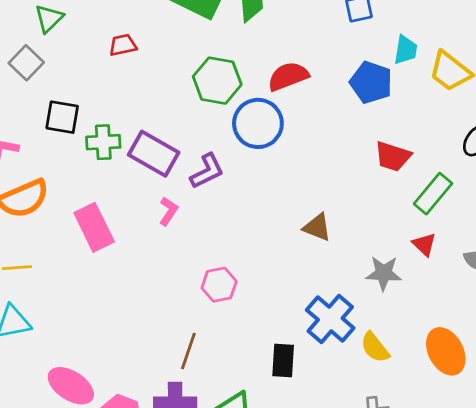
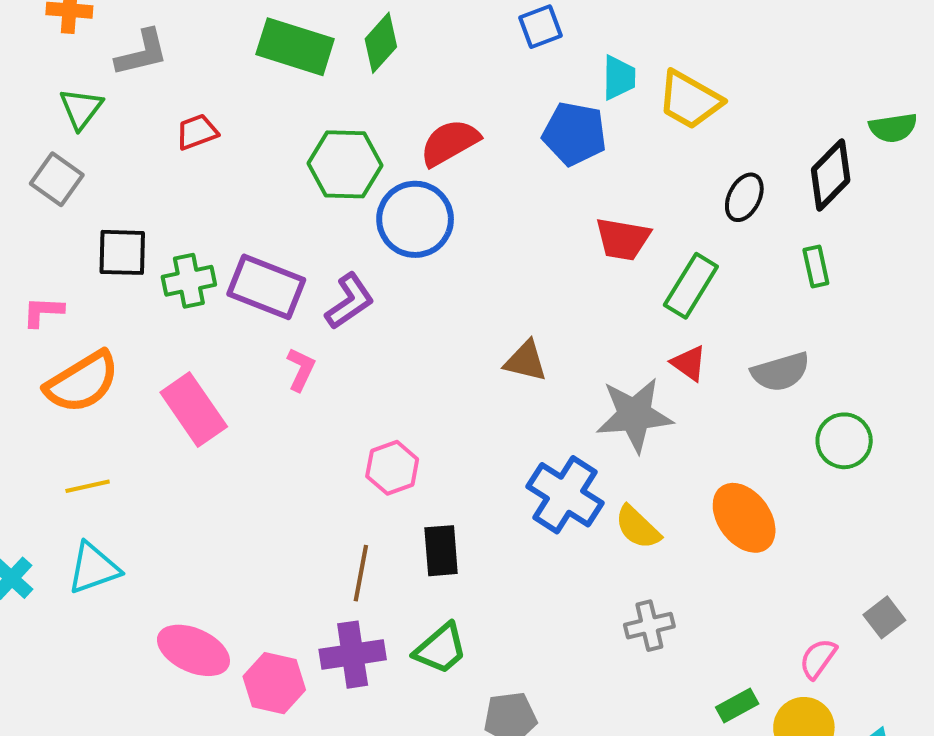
gray star: (384, 273) -> (634, 415), size x1.4
black rectangle: (283, 360) -> (441, 551), moved

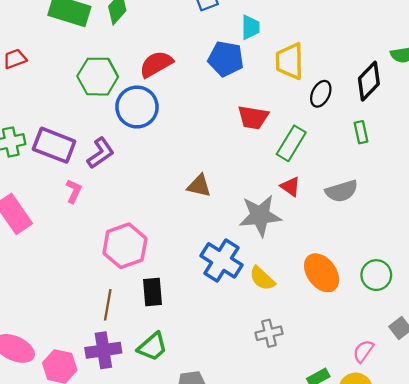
yellow trapezoid: (690, 100) -> (290, 61), moved, turned 60
green circle: (844, 441) -> (376, 275), moved
pink hexagon: (392, 468) -> (125, 246), size x1.5

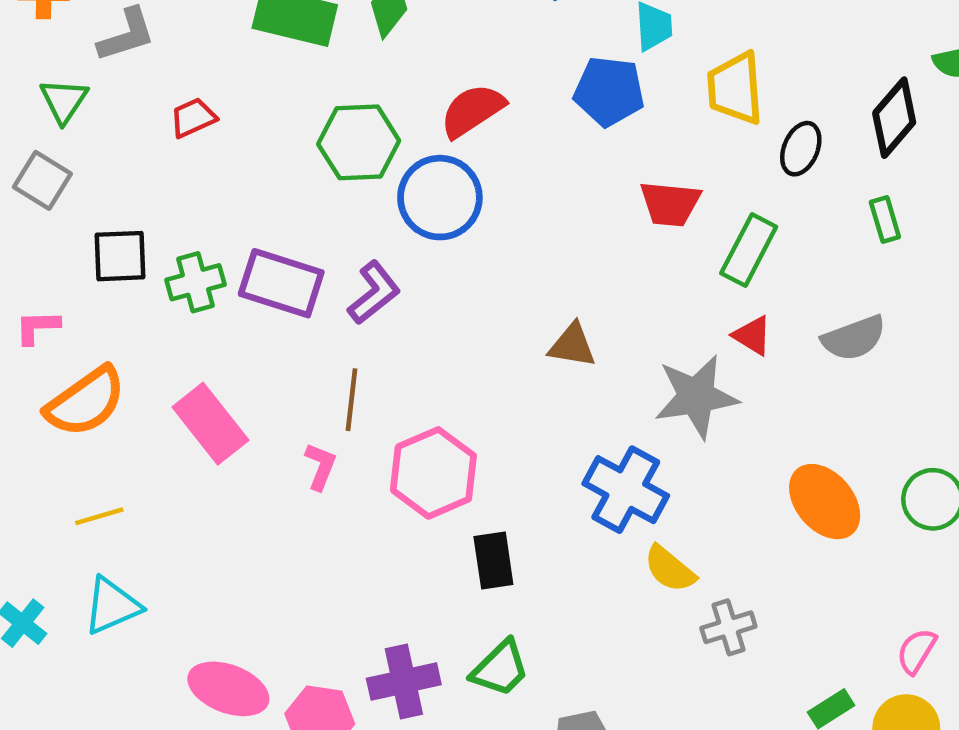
pink L-shape: (74, 191) -> (320, 466), moved
yellow semicircle: (262, 278) -> (670, 569), moved
brown line: (108, 305) -> (351, 400), moved

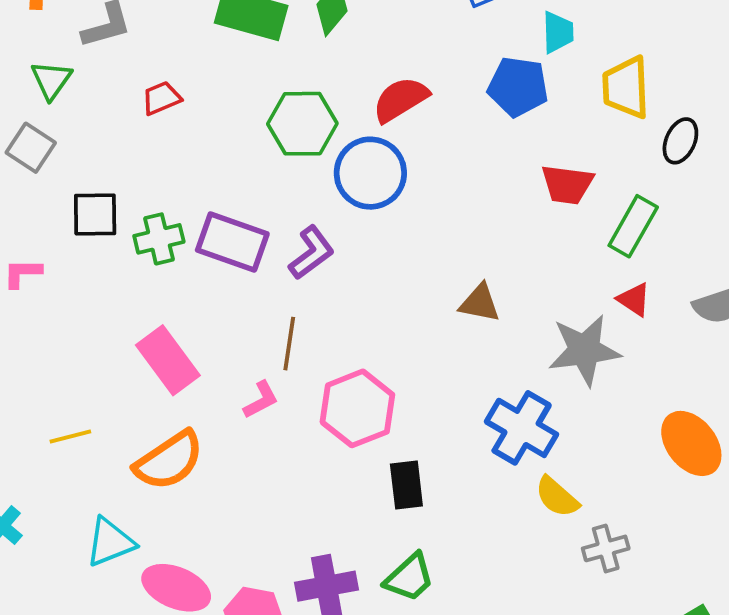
orange semicircle: (86, 402) -> (169, 461), moved
pink L-shape: (320, 466) -> (261, 400), turned 39
cyan triangle: (112, 606) -> (110, 542), moved

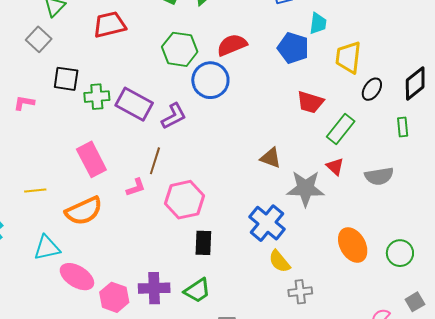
red trapezoid: (161, 98) -> (110, 25), size x1.6
brown triangle: (480, 303) -> (271, 158), moved

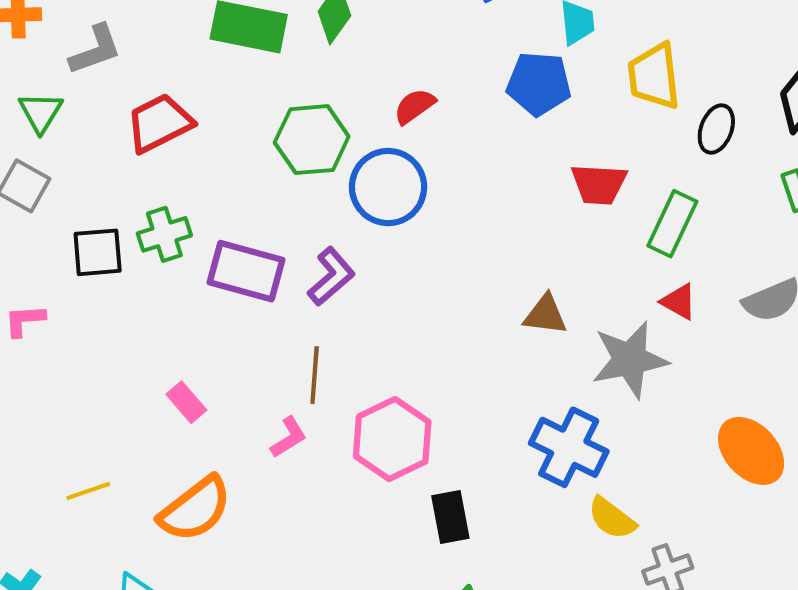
red semicircle: (232, 45) -> (414, 106), size x0.7
green cross: (97, 97) -> (164, 234), moved
pink rectangle: (91, 159) -> (186, 402), size x0.6

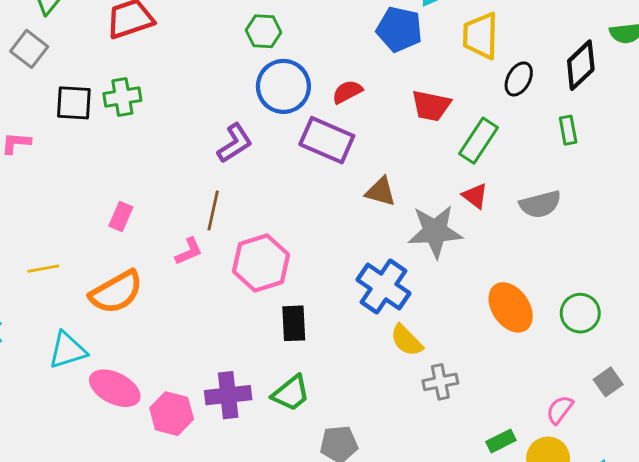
red semicircle: (414, 106) -> (347, 92), moved
green hexagon: (312, 140) -> (263, 31), moved, size x0.7
purple rectangle: (246, 271) -> (327, 140), moved
pink rectangle: (186, 402) -> (121, 216), turned 56

